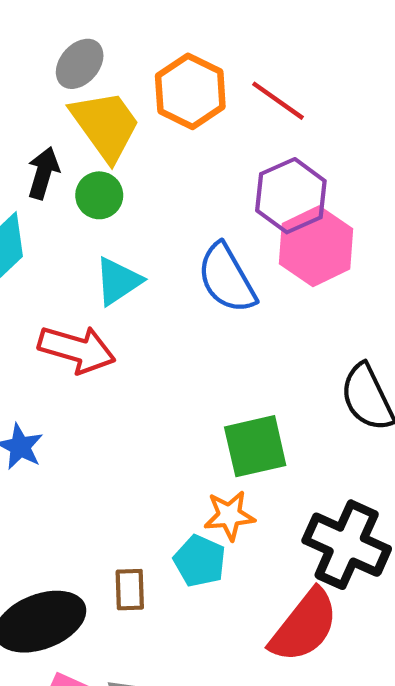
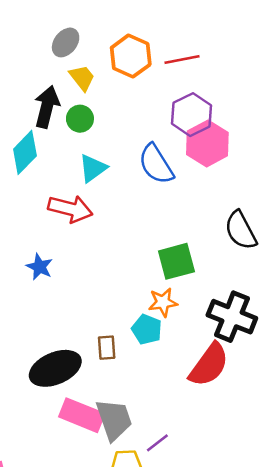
red line: (278, 101) -> (182, 60), turned -44
yellow trapezoid: (105, 125) -> (82, 78), size x0.6
black arrow: (43, 173) -> (47, 107), size x1.4

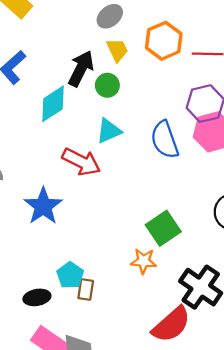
green square: (176, 261) -> (163, 228), turned -32
blue star: (39, 267) -> (43, 206), size x1.6
cyan pentagon: (147, 329) -> (70, 275), moved
black ellipse: (55, 368) -> (37, 297), size x0.6

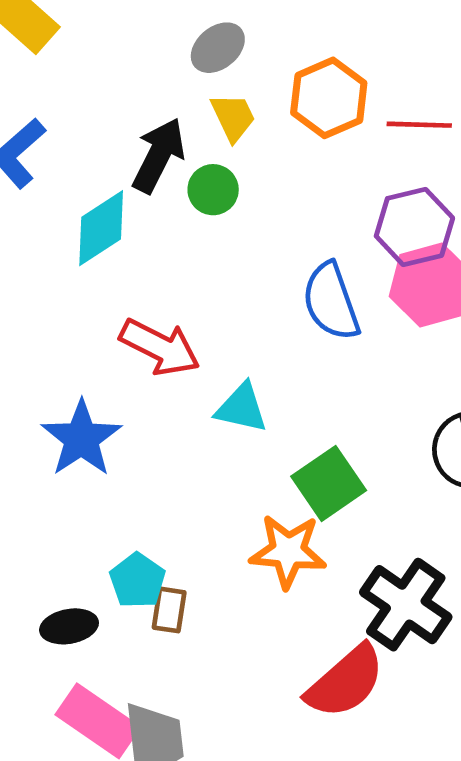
cyan triangle: (109, 131) -> (242, 408), moved, turned 36
orange star: (144, 261) -> (288, 551), size x1.4

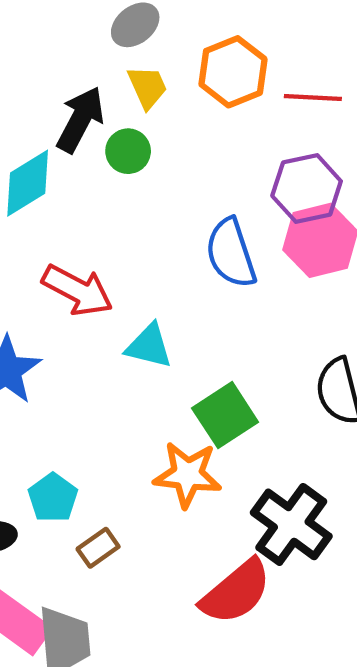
brown rectangle: (169, 610) -> (98, 548), moved, turned 45

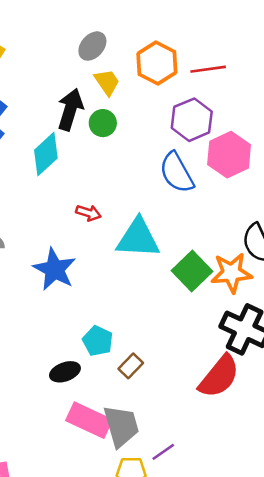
purple hexagon: (307, 188) -> (192, 120), moved
red arrow: (77, 290) -> (88, 213), size x0.6
cyan triangle: (149, 346) -> (138, 238), size x1.5
orange star: (188, 475) -> (231, 273), moved

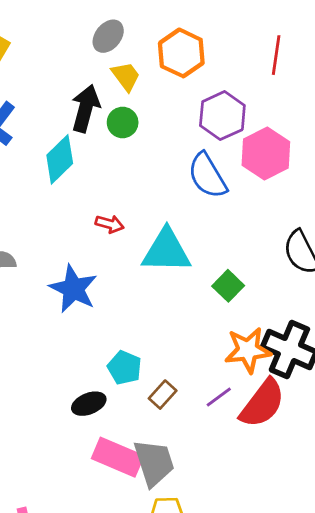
red line: (208, 69) -> (276, 55), moved, turned -72
green square: (192, 271) -> (228, 286), size x0.7
orange star: (231, 273) -> (248, 350), moved
purple line: (163, 452) -> (219, 397), moved

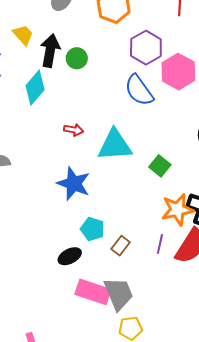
yellow trapezoid: (126, 76) -> (23, 35), moved
blue star: (73, 289) -> (74, 184), moved
purple line: (219, 397) -> (160, 244), turned -36

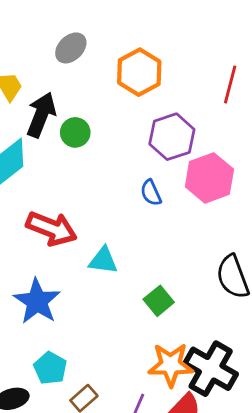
blue semicircle: (139, 90) -> (151, 193), size x0.6
red arrow: (74, 130) -> (52, 229), size x1.8
cyan triangle: (115, 145) -> (103, 260), size x0.6

